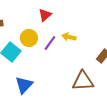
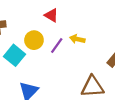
red triangle: (45, 15) -> (51, 15), turned -48

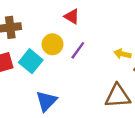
yellow arrow: (77, 39) -> (122, 54), moved

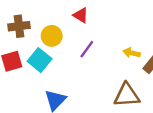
yellow circle: (52, 44) -> (52, 36), moved

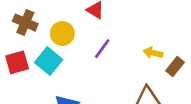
brown cross: (19, 26) -> (25, 23), turned 30

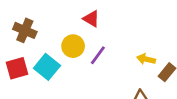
yellow circle: (62, 34) -> (73, 46), moved

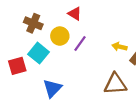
brown cross: (25, 30) -> (33, 23), moved
red square: (17, 68) -> (17, 66), moved

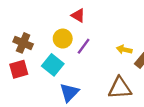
brown cross: (33, 23) -> (23, 43), moved
cyan square: (39, 53) -> (53, 65), moved
blue triangle: (52, 88) -> (69, 92), moved

